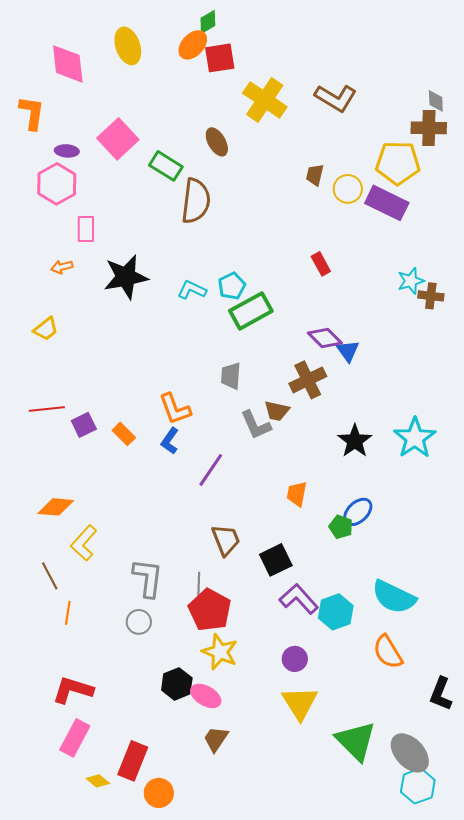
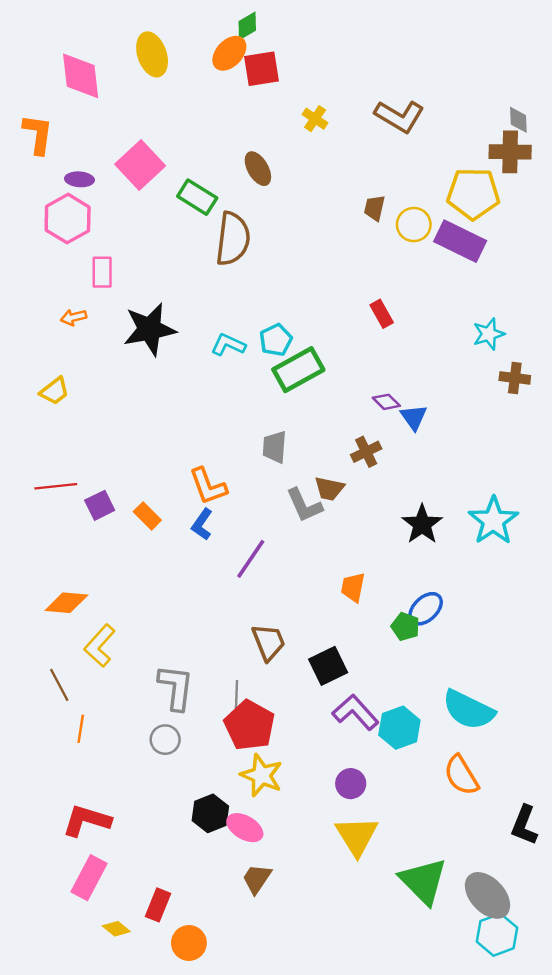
yellow cross: (265, 100) -> (315, 119), size x0.5
brown cross: (431, 296) -> (515, 378), moved
purple diamond: (325, 338) -> (386, 402), size x0.7
brown cross: (308, 380) -> (366, 452), size x0.7
red rectangle: (133, 761) -> (158, 905), size x0.7

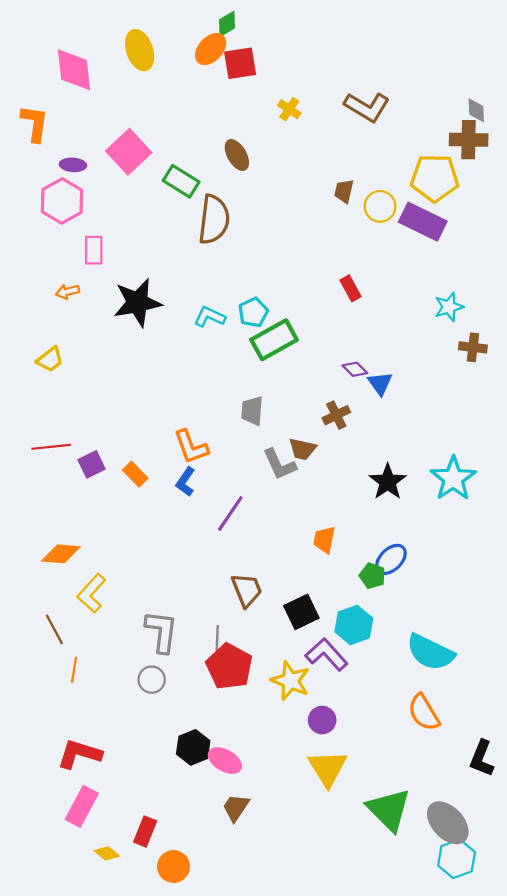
cyan hexagon: (399, 728) -> (354, 625), moved
yellow star: (261, 775) -> (290, 681), moved

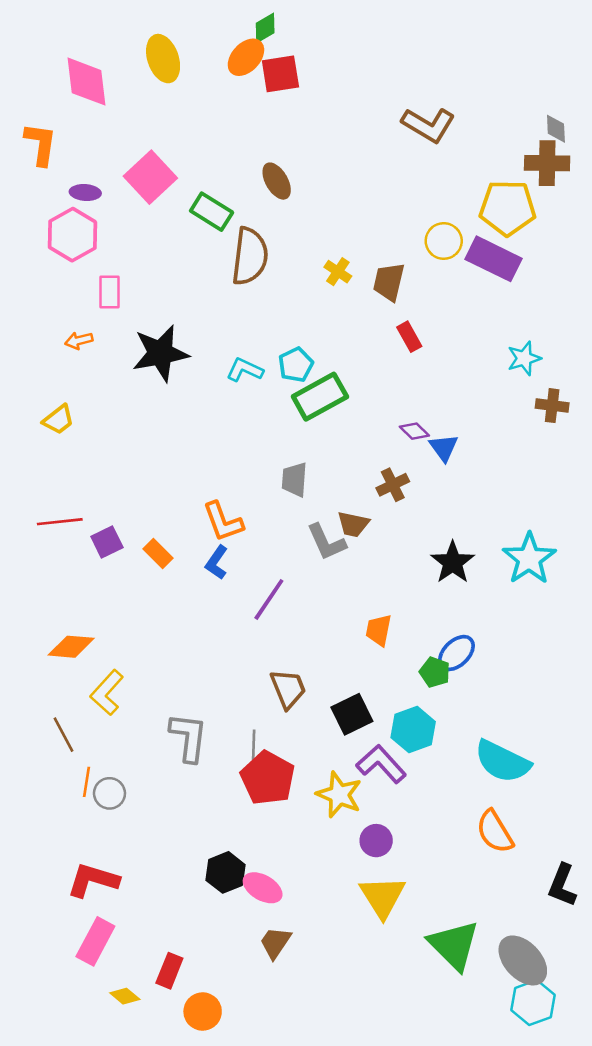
yellow cross: (289, 109) -> (338, 272), moved
brown trapezoid: (344, 191) -> (389, 282), moved, size x1.4
gray circle: (152, 680) -> (109, 793), moved

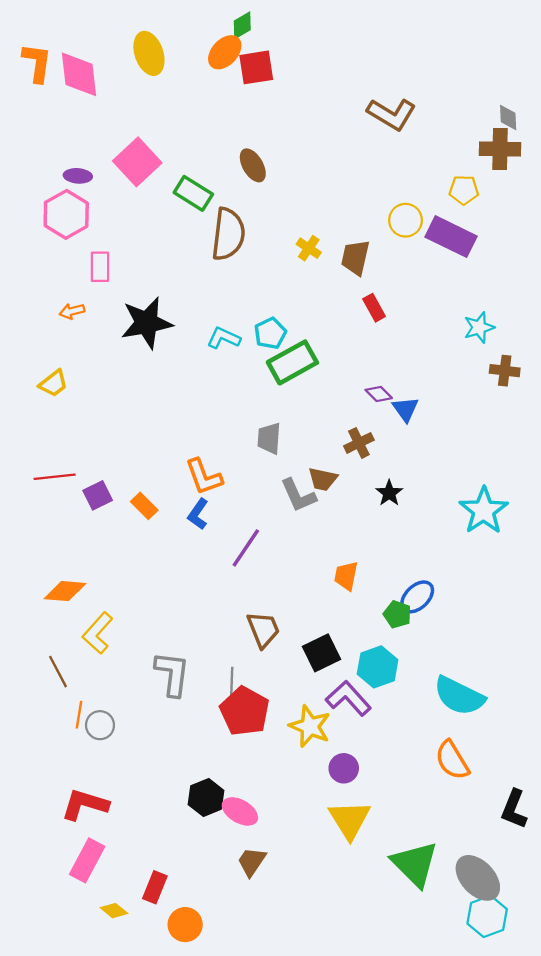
orange L-shape: (41, 144) -> (37, 63), moved
yellow pentagon: (507, 208) -> (464, 190), size x0.6
black star: (453, 562) -> (389, 493), moved, size x0.7

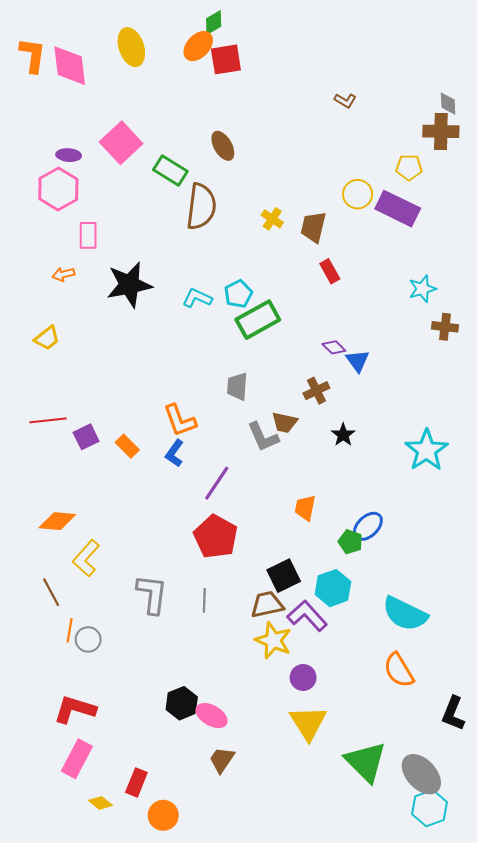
brown L-shape: (392, 114) -> (345, 101), size x0.5
brown trapezoid: (263, 630) -> (267, 604), moved, turned -80
red pentagon: (245, 711) -> (216, 537), moved

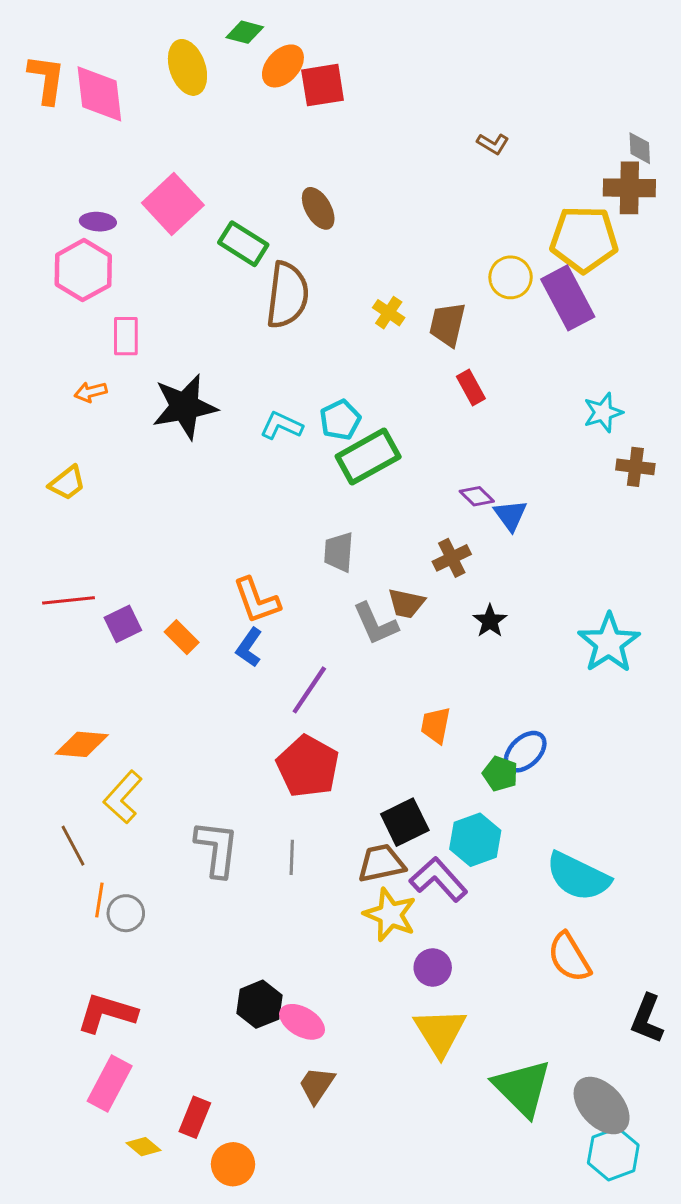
green diamond: (214, 22) -> (245, 32), moved, turned 45
yellow pentagon: (409, 167) -> (584, 239), size x1.8
purple rectangle: (398, 209) -> (568, 298), turned 36

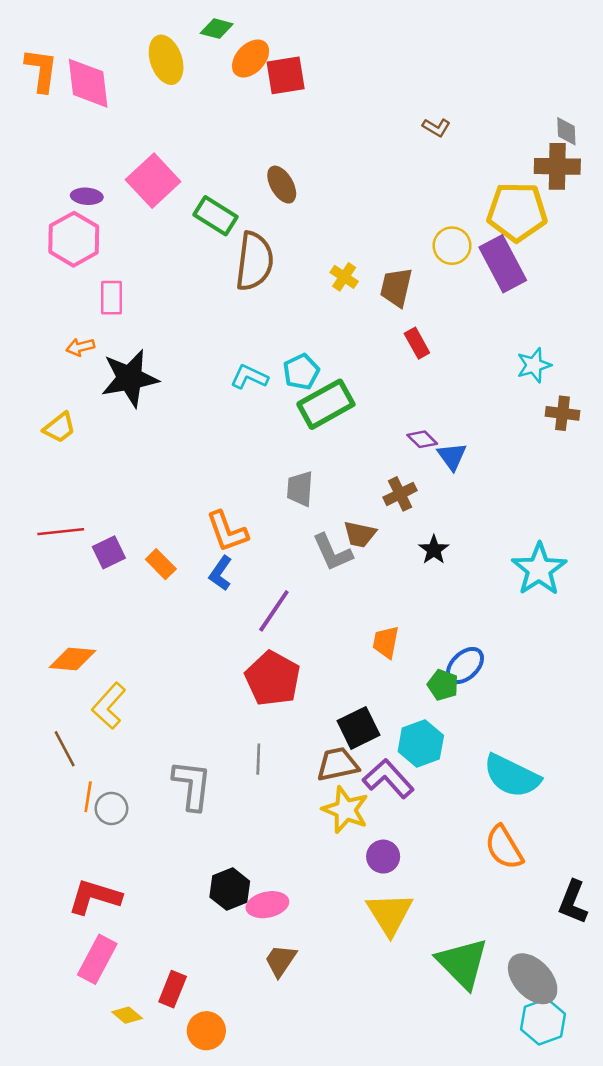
black star: (185, 407) -> (130, 378), moved
gray L-shape: (217, 849) -> (192, 785), moved
pink ellipse: (302, 1022) -> (267, 905), turned -42

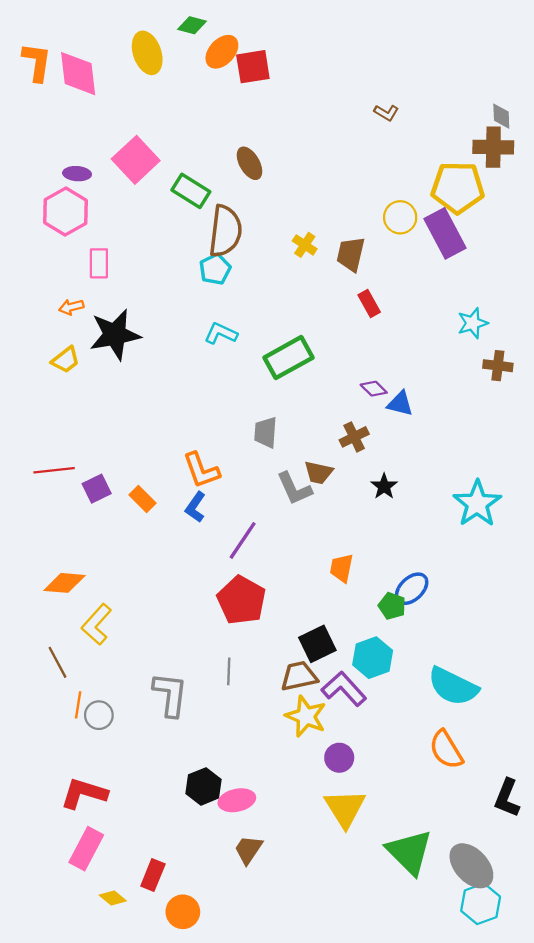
cyan pentagon: (301, 372) -> (215, 269), moved
yellow trapezoid: (59, 428) -> (66, 360), moved
blue triangle: (452, 456) -> (400, 404), turned -40

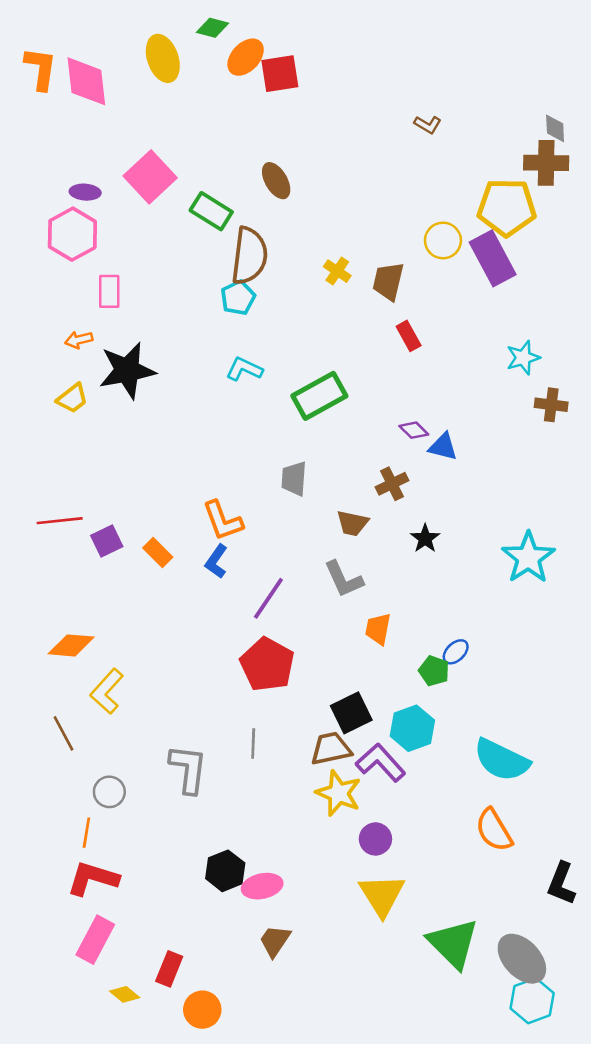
gray L-shape: (294, 489) -> (344, 579), moved
blue ellipse: (412, 589) -> (456, 652), size x0.7
orange line: (78, 705) -> (86, 833), moved

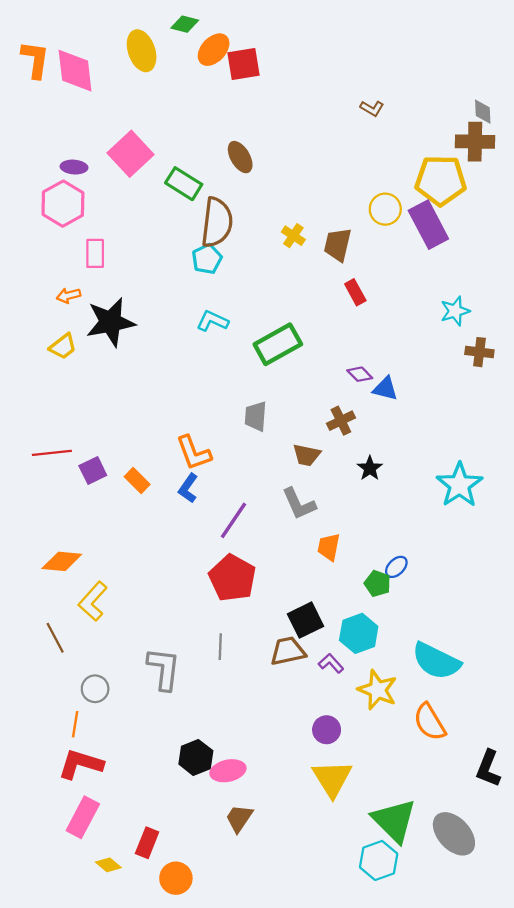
purple L-shape: (381, 763) -> (331, 663), size x0.6
yellow star: (339, 793) -> (378, 690), moved
cyan hexagon: (532, 1001) -> (379, 860), moved

